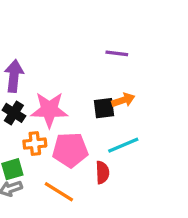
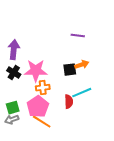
orange cross: (35, 144) -> (43, 88), moved
pink pentagon: (70, 150) -> (38, 107), moved, turned -30
red semicircle: (102, 172) -> (69, 102), moved

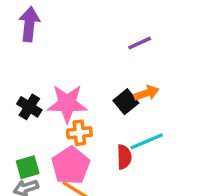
purple line: (78, 36) -> (140, 43), turned -32
purple arrow: (14, 50) -> (29, 24), moved
black square: (70, 70) -> (126, 102), turned -32

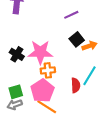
purple line: (140, 43) -> (71, 15), moved
black square: (126, 102) -> (77, 39), moved
cyan line: (147, 141) -> (89, 76), turned -36

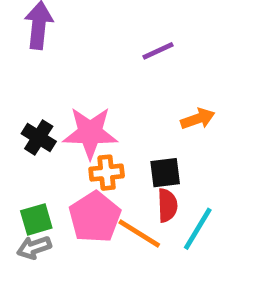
black square: (77, 39) -> (165, 173), moved, turned 32
cyan line: (89, 76) -> (198, 229), moved
orange line: (47, 107) -> (139, 233), moved

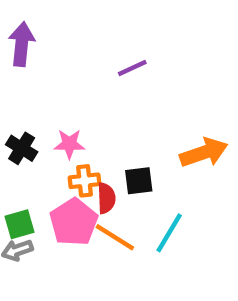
orange arrow: (198, 119) -> (204, 153), moved, size x1.5
pink star: (90, 133) -> (69, 144), size x0.6
red semicircle: (167, 205) -> (106, 198), moved

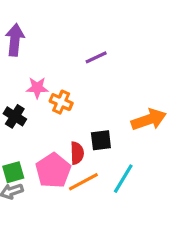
pink star: (69, 144) -> (37, 88), moved
orange cross: (85, 181) -> (61, 102), moved, turned 30
orange line: (115, 237) -> (83, 182), turned -60

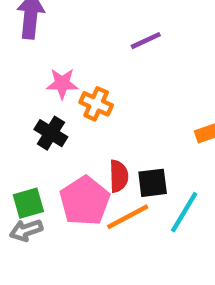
black cross: (15, 116) -> (51, 133), moved
black square: (101, 140) -> (153, 183), moved

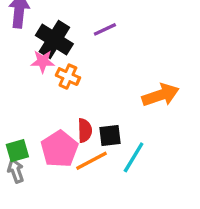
black cross: (51, 133) -> (54, 40), moved, size x1.5
gray arrow: (26, 230) -> (16, 171), turned 90

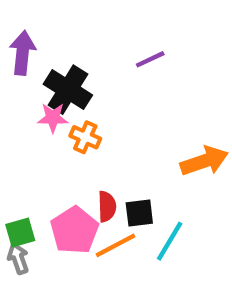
purple line: (105, 29) -> (150, 59), moved

